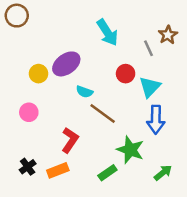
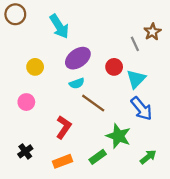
cyan arrow: (107, 33) -> (59, 26), moved
purple ellipse: (66, 64) -> (78, 58), moved
cyan semicircle: (84, 92) -> (77, 83), turned -40
blue arrow: (156, 120) -> (142, 109), turned -40
orange rectangle: (58, 170) -> (63, 161), moved

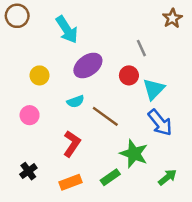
brown star: (152, 32) -> (172, 18), moved
gray line: (135, 44) -> (141, 48), moved
cyan semicircle: (77, 83) -> (76, 102), moved

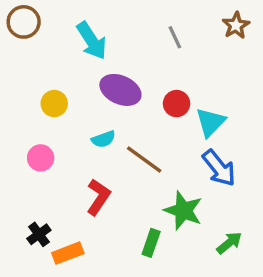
gray line: (141, 48) -> (175, 37), moved
purple ellipse: (88, 65) -> (120, 90), turned 60
green rectangle: (110, 177) -> (151, 243), turned -36
orange rectangle: (71, 182) -> (68, 253), moved

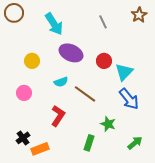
green star: (183, 211) -> (108, 124), size x0.7

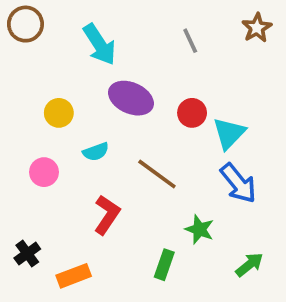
cyan semicircle: (61, 82) -> (96, 152), moved
black cross: (23, 138) -> (27, 254), moved

